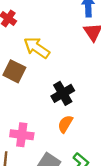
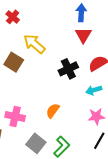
black cross: (63, 93) -> (68, 69), moved

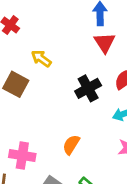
yellow arrow: (34, 44) -> (41, 59), size x0.7

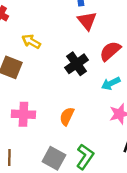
pink cross: (22, 155) -> (23, 114), moved

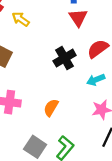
yellow arrow: (31, 41) -> (21, 19), moved

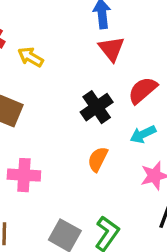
orange semicircle: (51, 108) -> (98, 159), moved

